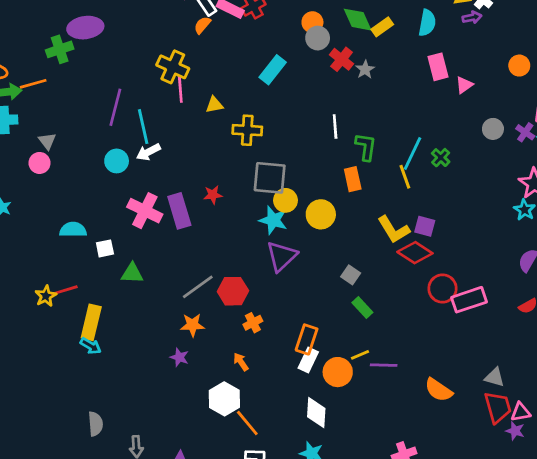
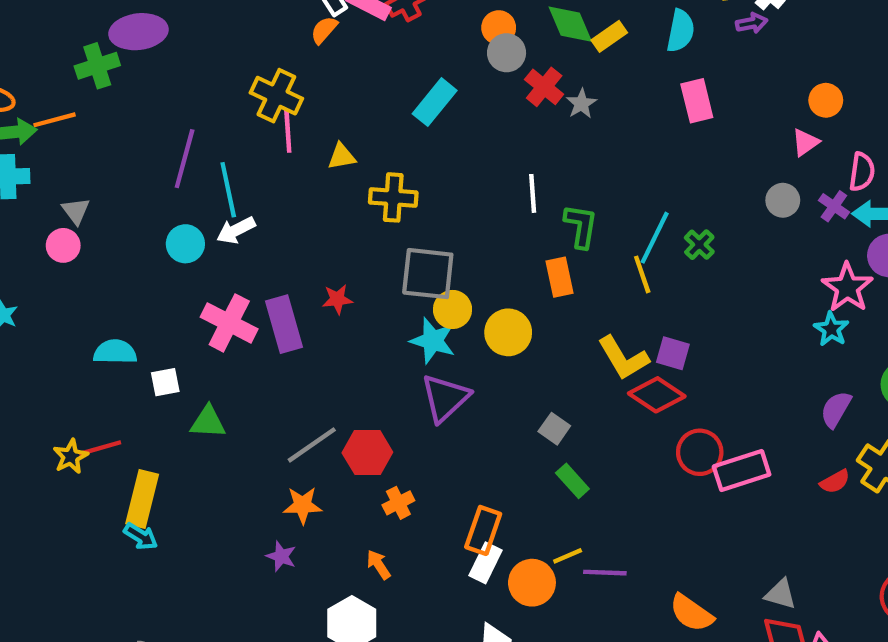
pink triangle: (464, 85) -> (805, 142), moved

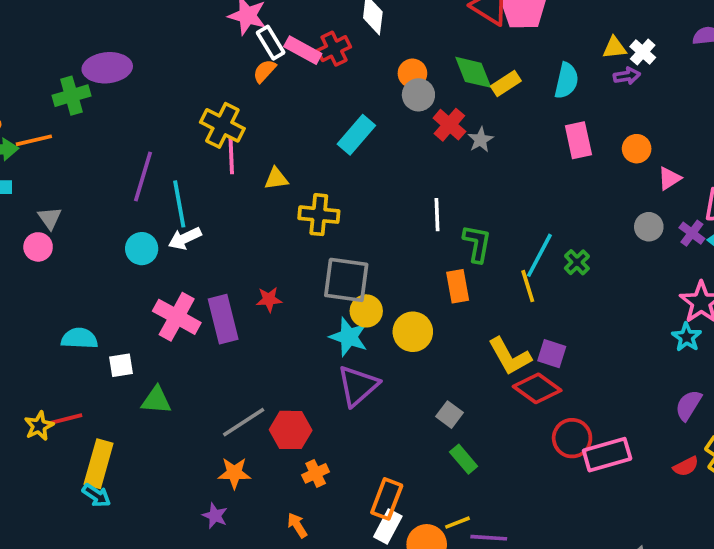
orange circle: (826, 100) -> (637, 149), moved

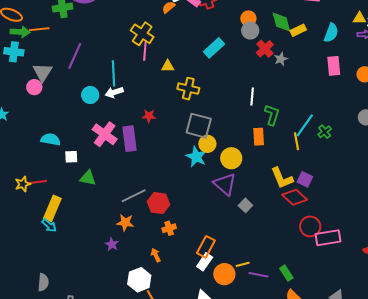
purple line: (143, 176) -> (75, 56), moved
gray triangle: (50, 218) -> (43, 72), size x1.5
red star: (269, 299) -> (149, 116), moved
purple triangle: (358, 386) -> (225, 184), moved, turned -45
green rectangle: (464, 459) -> (286, 273), moved

